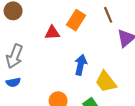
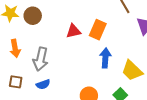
orange rectangle: (76, 20) -> (98, 30), moved

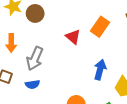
orange rectangle: (98, 30) -> (100, 27), moved
red triangle: (73, 31) -> (73, 37), turned 42

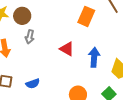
red triangle: (73, 37) -> (67, 49), moved
gray arrow: (35, 59) -> (30, 37), moved, size x0.6

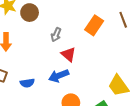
gray arrow: (30, 37) -> (56, 35), moved
blue arrow: (94, 57) -> (59, 76), moved, turned -126

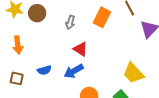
gray arrow: (56, 35) -> (70, 22), moved
blue semicircle: (27, 83) -> (44, 70), moved

